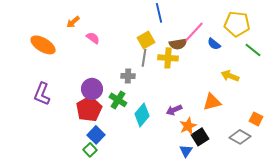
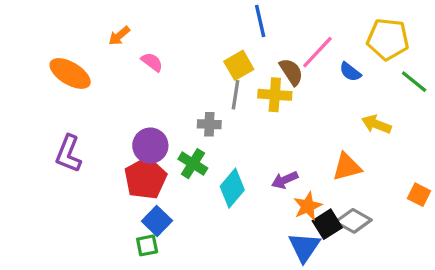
brown semicircle: (178, 44) -> (291, 72), turned -114
gray diamond: (240, 137) -> (353, 221), moved
green square: (90, 150) -> (147, 245), turned 32
blue triangle: (186, 151) -> (304, 247), size x1.5

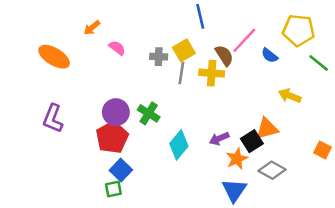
gray cross: (209, 124) -> (159, 57), moved
green cross: (193, 164) -> (149, 113), moved
black square: (327, 224) -> (252, 141), moved

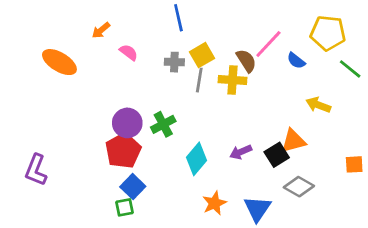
blue line: (200, 16) -> (178, 18), moved
green cross: (149, 113) -> (163, 124), turned 30
purple L-shape: (53, 118) -> (36, 170), moved
orange square: (322, 150) -> (354, 164), turned -30
orange star: (237, 159) -> (214, 203), moved

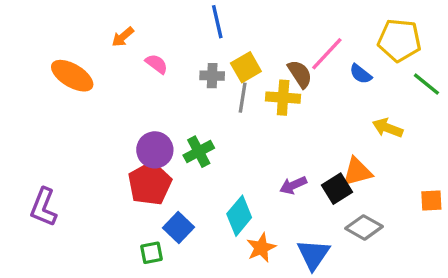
cyan diamond: (196, 159) -> (239, 216), moved
blue square: (133, 187) -> (178, 227), moved

